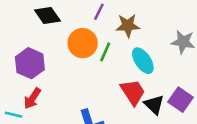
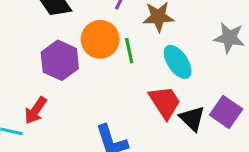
green line: (105, 52) -> (129, 51), turned -36
purple hexagon: (30, 63) -> (60, 60), moved

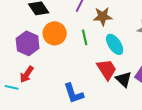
orange circle: (100, 39) -> (55, 33), moved
purple hexagon: (60, 60) -> (28, 43), moved

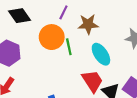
orange circle: (55, 33) -> (52, 37), moved

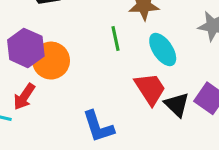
orange circle: (52, 37) -> (51, 61), moved

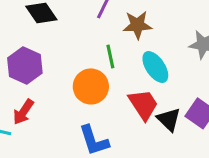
orange circle: (51, 61) -> (91, 86), moved

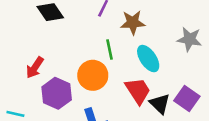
purple hexagon: (25, 65) -> (57, 93), moved
red arrow: (23, 112) -> (35, 68), moved

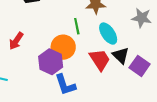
purple hexagon: (57, 93) -> (51, 62), moved
black triangle: (160, 104) -> (121, 55), moved

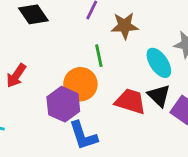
cyan ellipse: (108, 34) -> (159, 63), moved
red trapezoid: (100, 60) -> (130, 101), turned -40

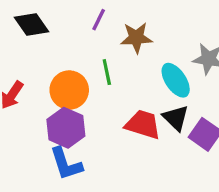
orange circle: (80, 84) -> (69, 90), moved
blue L-shape: (83, 136) -> (66, 164), moved

